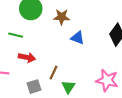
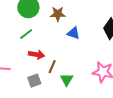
green line: (16, 35) -> (26, 34), moved, turned -48
red arrow: (27, 57) -> (37, 55), moved

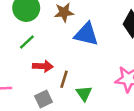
blue triangle: (74, 33) -> (86, 34), size x1.5

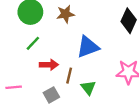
blue triangle: (86, 34) -> (88, 47), moved, turned -30

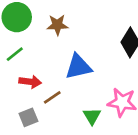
brown line: (69, 76) -> (52, 97), turned 35
green triangle: (88, 88) -> (92, 116), moved

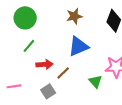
brown star: (57, 25) -> (74, 16), moved

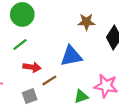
brown star: (74, 16) -> (86, 22), moved
green triangle: (95, 81) -> (81, 96), turned 40

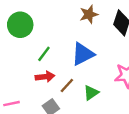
green line: (20, 44) -> (44, 54), moved
green triangle: (81, 96) -> (91, 93), moved

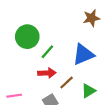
green circle: (20, 25) -> (27, 37), moved

